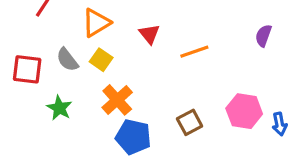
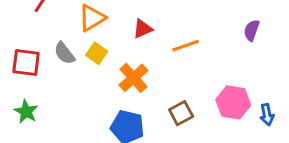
red triangle: (149, 34) -> (143, 29), turned 45
orange cross: (117, 100) -> (133, 78), moved
green star: (59, 108) -> (26, 112), moved

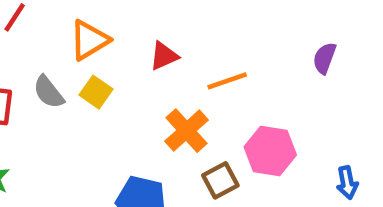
orange cross: (133, 78) -> (187, 131), moved
pink hexagon: (233, 102) -> (270, 151), moved

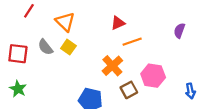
orange triangle: (89, 40) -> (65, 22), turned -45
red triangle: (164, 56) -> (118, 23), moved

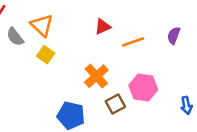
orange line: (132, 42) -> (133, 42), moved
gray semicircle: (45, 47) -> (15, 37), moved

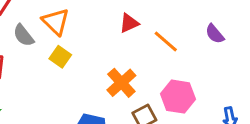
purple semicircle: (174, 36) -> (215, 34), turned -60
orange line: (133, 42) -> (166, 42), turned 60

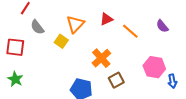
orange triangle: (56, 22) -> (75, 24), moved, turned 30
pink hexagon: (178, 97) -> (154, 67), moved

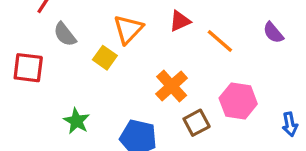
pink hexagon: (154, 67) -> (238, 101), moved
green star: (15, 79) -> (77, 121), moved

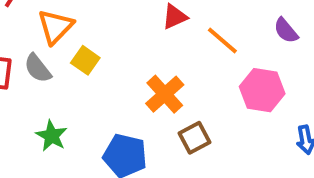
orange triangle: (128, 29) -> (56, 27), moved
gray semicircle: (65, 34) -> (38, 68), moved
pink hexagon: (238, 101) -> (262, 90), moved

